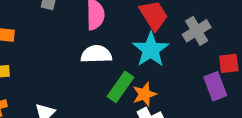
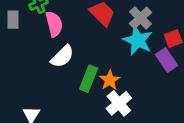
cyan star: (151, 50) -> (138, 40), moved
white semicircle: (96, 54) -> (62, 56), turned 150

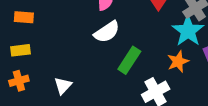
orange star: (110, 80) -> (178, 62), moved

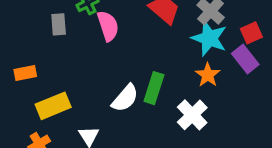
white semicircle: (107, 32) -> (125, 98), moved
yellow rectangle: (20, 50) -> (53, 106), moved, size x1.5

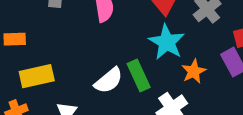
cyan star: (209, 38) -> (167, 42), moved
green rectangle: (154, 88) -> (139, 75), turned -52

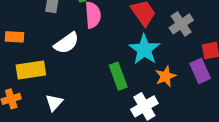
white semicircle: (109, 81) -> (67, 43), moved

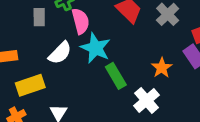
cyan star: (144, 49) -> (95, 48), moved

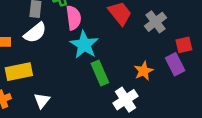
white semicircle: (60, 53) -> (35, 33), moved

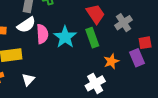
pink semicircle: (73, 18) -> (42, 34), moved
green rectangle: (100, 73) -> (92, 38), moved

